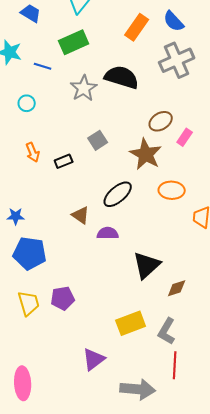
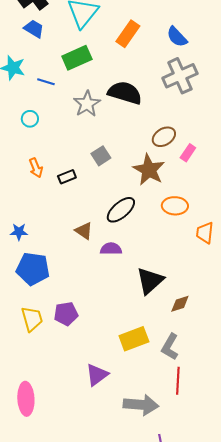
orange rectangle: (137, 27) -> (128, 34), moved

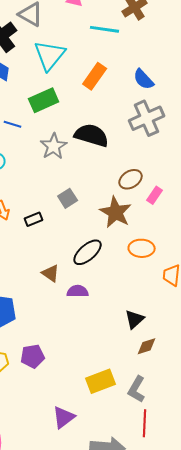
black triangle: (150, 281) -> (135, 319), moved, size x0.7

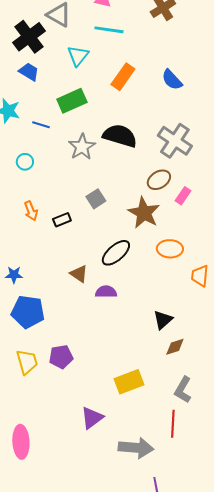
cyan line: (105, 29) -> (109, 30), moved
cyan triangle: (50, 55) -> (78, 56), size x0.7
gray cross: (147, 118) -> (175, 141), moved, turned -32
gray L-shape: (137, 389) -> (183, 390), moved

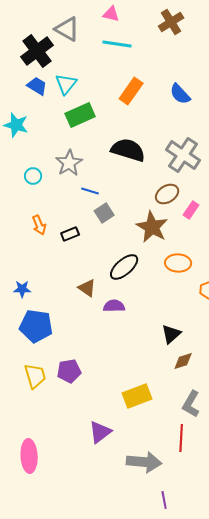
cyan triangle: (78, 56) -> (66, 84), moved
blue line: (41, 125) -> (90, 191), moved
gray star: (82, 147) -> (69, 163), moved

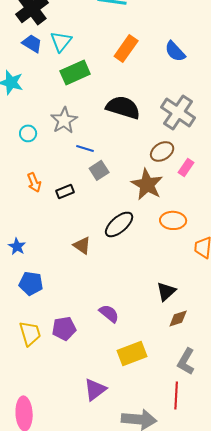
blue star: (22, 289) -> (17, 246), turned 30
purple semicircle: (114, 306) -> (109, 313), moved, turned 40
blue pentagon: (36, 326) -> (31, 283), size x0.7

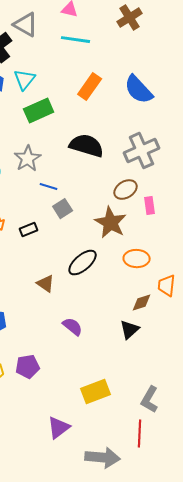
blue semicircle: (175, 51) -> (139, 90), size x1.4
gray cross: (178, 112) -> (142, 151), turned 32
pink rectangle: (186, 167) -> (150, 206), turned -42
purple semicircle: (109, 313) -> (73, 327), moved
brown diamond: (178, 318) -> (142, 303), moved

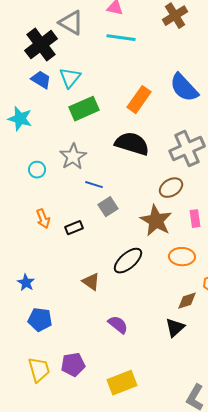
orange rectangle: (90, 87) -> (139, 100), moved
pink rectangle: (150, 206) -> (195, 219), moved
yellow rectangle: (96, 392) -> (122, 383), moved

